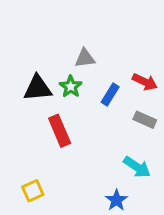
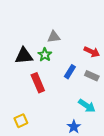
blue rectangle: (110, 94) -> (70, 72), moved

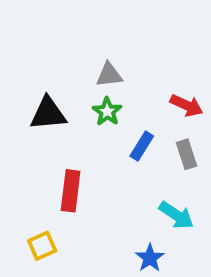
green star: (45, 55) -> (107, 112), moved
gray rectangle: (92, 76) -> (186, 154), turned 48
red rectangle: (38, 83) -> (71, 191), moved, turned 30

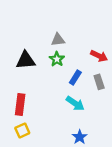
red rectangle: (71, 191) -> (20, 105), moved
cyan arrow: (176, 215) -> (75, 103), moved

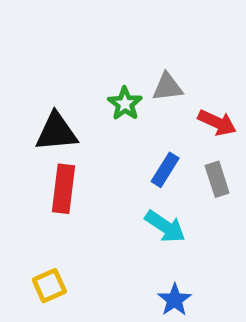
gray triangle: (58, 40) -> (167, 87), moved
green star: (57, 59) -> (125, 104), moved
red rectangle: (20, 105) -> (63, 189), moved

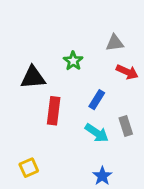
gray triangle: (167, 87) -> (115, 43), moved
gray rectangle: (217, 179) -> (126, 126), moved
red rectangle: (63, 189) -> (54, 111), moved

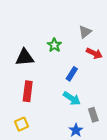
gray triangle: (115, 43) -> (85, 32), turned -32
red rectangle: (54, 111) -> (28, 91), moved
gray rectangle: (126, 126) -> (93, 115), moved

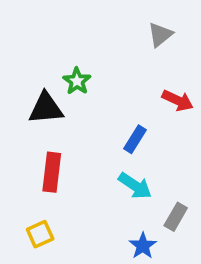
gray triangle: (85, 32) -> (160, 35), moved
green star: (54, 45) -> (77, 81), moved
gray rectangle: (93, 115) -> (176, 217), turned 48

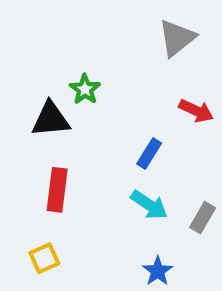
gray triangle: (160, 35) -> (177, 38), size x1.4
gray rectangle: (176, 217) -> (203, 218), moved

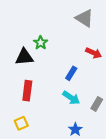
gray triangle: (177, 38) -> (84, 18), turned -48

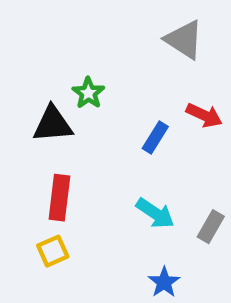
blue rectangle: (71, 73) -> (155, 138), moved
yellow square: (21, 123) -> (53, 251), moved

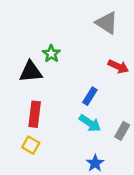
blue rectangle: (155, 138) -> (90, 96), moved
yellow square: (53, 251) -> (31, 145), turned -36

